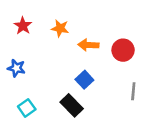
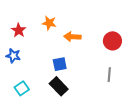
red star: (23, 26) -> (19, 30), moved
red circle: (123, 50) -> (112, 41), moved
blue square: (84, 80) -> (60, 64), moved, turned 32

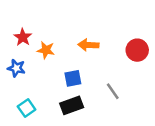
orange star: (49, 23) -> (46, 50), moved
gray line: (109, 75) -> (113, 91), moved, turned -40
black rectangle: (59, 86) -> (72, 105), turned -66

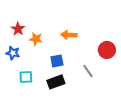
red circle: (137, 50) -> (107, 50), moved
cyan square: (27, 108) -> (26, 77), moved, turned 32

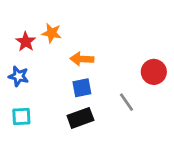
orange arrow: (69, 35) -> (82, 59), moved
orange star: (36, 39) -> (52, 33), moved
cyan square: (26, 77) -> (21, 117), moved

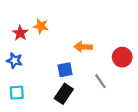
orange arrow: (82, 59) -> (83, 47), moved
black rectangle: (80, 118) -> (64, 94), turned -36

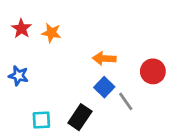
red star: (20, 33) -> (21, 29), moved
blue square: (65, 70) -> (104, 87), moved, turned -35
cyan square: (17, 93) -> (41, 120), moved

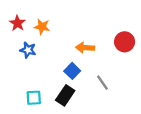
red circle: (153, 71) -> (125, 42), moved
blue star: (19, 76) -> (28, 50), moved
blue square: (104, 87) -> (72, 71), moved

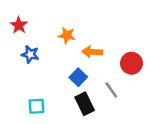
orange star: (42, 27) -> (67, 35), moved
red circle: (125, 42) -> (131, 63), moved
black rectangle: (65, 95) -> (85, 104), moved, turned -60

